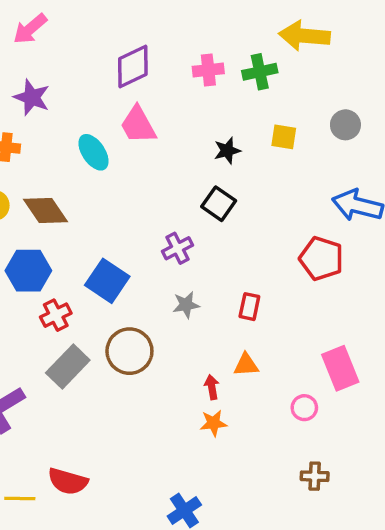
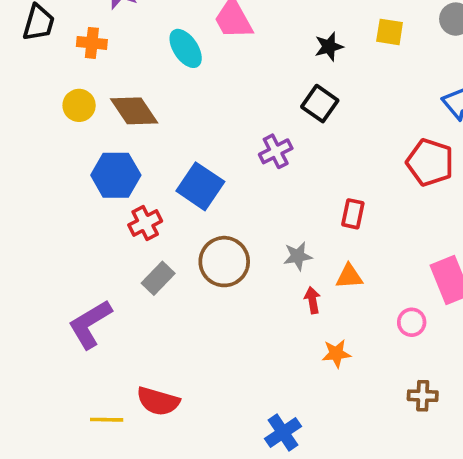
gray star: (186, 305) -> (298, 256), moved
gray rectangle: (68, 367) -> (158, 278), size x0.7
orange star: (213, 423) -> (336, 353), moved

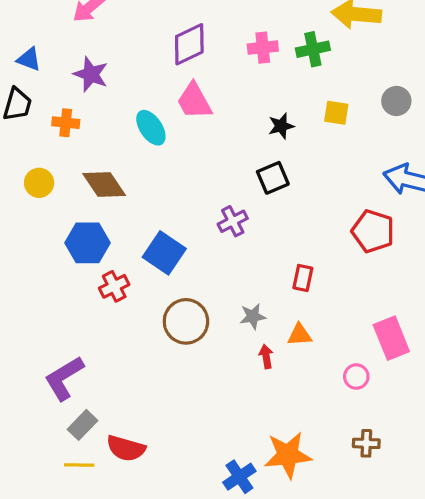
black square: (320, 104) -> (273, 178), turned 32
yellow circle: (79, 105) -> (39, 183), moved
gray rectangle: (158, 278) -> (82, 425), moved
orange star: (336, 353) -> (288, 455), moved, size x1.8

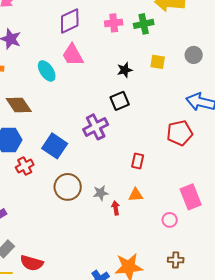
purple cross: (233, 221) -> (96, 127), size x1.4
red pentagon: (373, 231) -> (180, 133), turned -30
gray star: (253, 316) -> (101, 193), moved

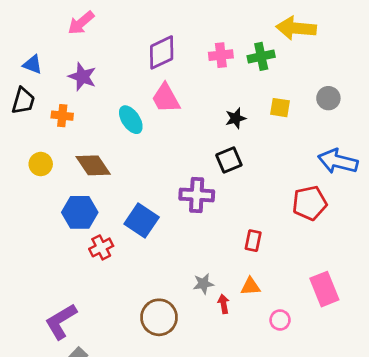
purple cross: (96, 127) -> (197, 195), turned 30
brown circle: (68, 187) -> (159, 317), moved
pink circle: (170, 220) -> (280, 320), moved

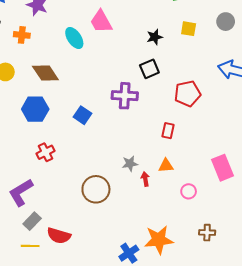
red pentagon: (310, 203) -> (188, 94), moved
blue square: (142, 221) -> (83, 115), size x0.7
red cross: (101, 247) -> (45, 152), moved

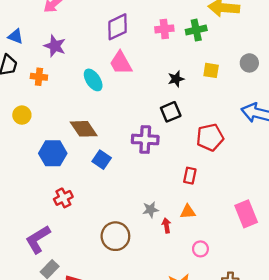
brown diamond: (45, 73) -> (84, 129), moved
pink circle: (189, 191) -> (200, 249), moved

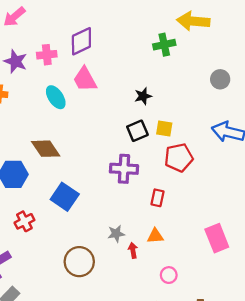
pink cross: (164, 29) -> (47, 55), moved
yellow square: (211, 70) -> (164, 129), moved
purple cross: (145, 139) -> (124, 169), moved
blue square: (102, 160) -> (65, 197), moved, size x1.4

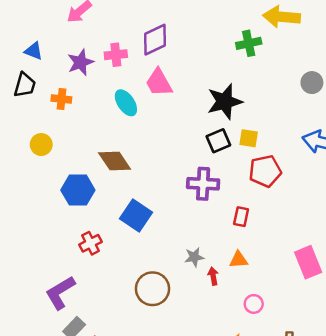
purple star: (15, 61) -> (80, 62), turned 30
black star: (143, 96) -> (225, 102), size x1.8

